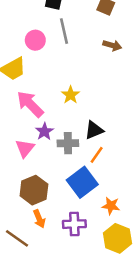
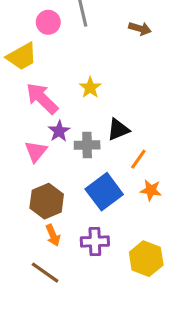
orange line: (97, 155) -> (138, 159), moved
orange star: (111, 206) -> (151, 190), moved
brown line: (17, 238) -> (45, 273), moved

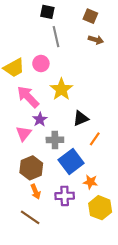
pink circle: (48, 22) -> (41, 64), moved
brown arrow: (140, 28) -> (96, 40), moved
yellow star: (90, 88) -> (61, 89), size x1.5
gray cross: (87, 145) -> (55, 140), moved
orange star: (151, 190) -> (90, 182), moved

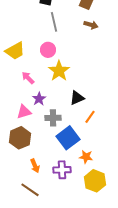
pink circle: (41, 64) -> (48, 50), moved
pink arrow: (28, 97) -> (28, 78), size x0.6
pink triangle: (24, 133) -> (24, 112), turned 35
brown hexagon: (31, 168) -> (20, 138), moved

